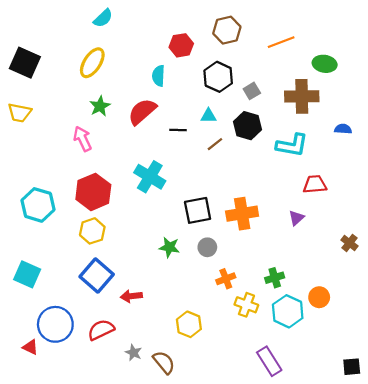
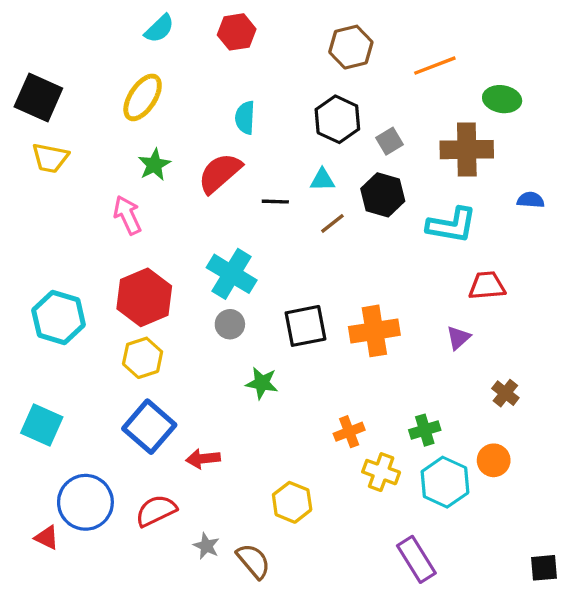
red hexagon: (181, 45) -> (237, 32), moved
yellow trapezoid: (20, 113) -> (50, 158), moved
brown cross: (350, 243) -> (505, 393), moved
gray circle: (207, 247) -> (230, 324), moved

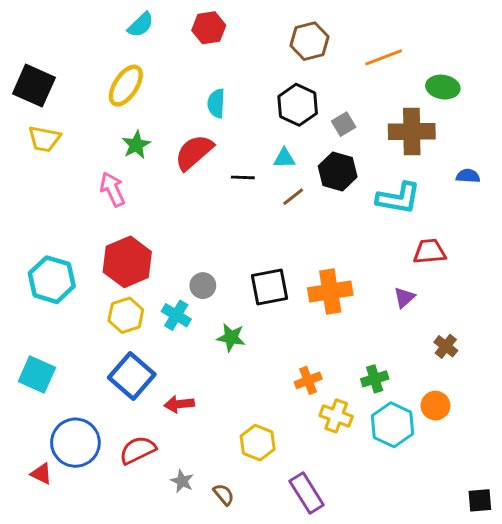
cyan cross: (232, 274) -> (176, 315), moved, size x0.7
purple rectangle: (416, 559) -> (307, 493), moved
brown semicircle: (253, 561) -> (224, 494), size x0.7

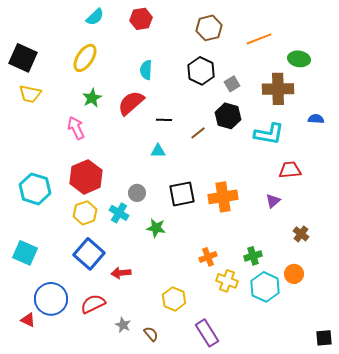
cyan triangle: (284, 158) -> (158, 151), moved

